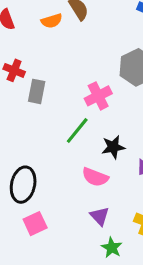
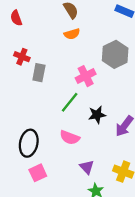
orange semicircle: (52, 21) -> (72, 34), moved
pink semicircle: (95, 177) -> (70, 137), moved

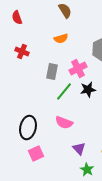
orange semicircle: (72, 34) -> (61, 39), moved
gray rectangle: (39, 73) -> (52, 72), moved
black star: (97, 115) -> (88, 90), moved

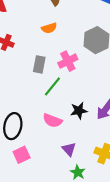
black star: (88, 90) -> (79, 111), moved

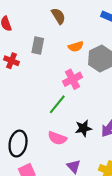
orange semicircle: (49, 28) -> (76, 47), moved
gray rectangle: (39, 64) -> (38, 45), moved

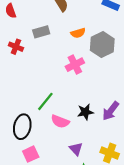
gray rectangle: (38, 45) -> (41, 32), turned 63
green line: (57, 104) -> (45, 101), moved

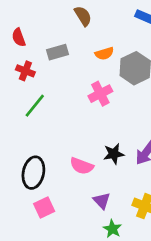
red semicircle: (11, 11) -> (19, 37), moved
green line: (45, 101) -> (35, 106), moved

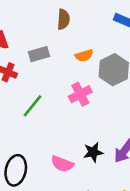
brown semicircle: (83, 16) -> (63, 19), turned 36
green line: (35, 106) -> (33, 106), moved

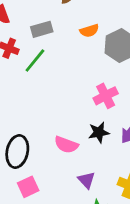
pink cross: (80, 94) -> (106, 96), moved
green line: (33, 106) -> (35, 61), moved

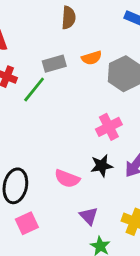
gray rectangle: (42, 29) -> (54, 64), moved

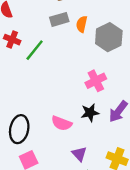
orange semicircle: (92, 58) -> (82, 24), turned 119
gray rectangle: (54, 64) -> (59, 19), moved

